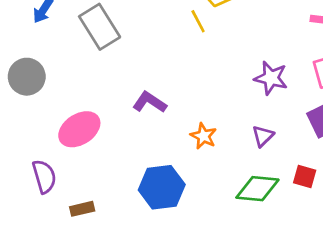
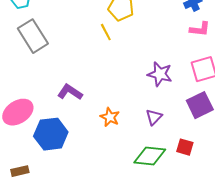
blue hexagon: (162, 187) -> (51, 134), moved

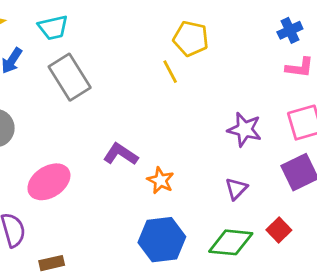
orange star: (110, 117) -> (160, 180), moved
blue hexagon: (51, 134) -> (162, 240), moved
red square: (185, 147) -> (279, 230), turned 30

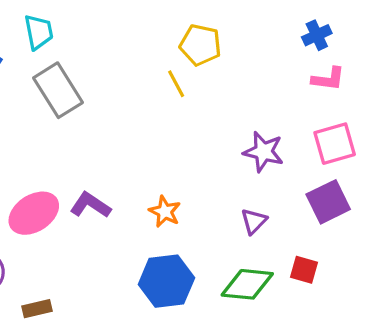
cyan trapezoid: (53, 28) -> (39, 32), turned -88
purple L-shape: (121, 154) -> (90, 205), moved
red square: (279, 230) -> (304, 270), turned -30

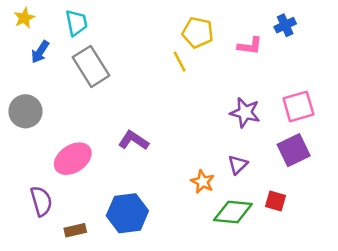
pink L-shape: (328, 79) -> (250, 46), moved
purple L-shape: (90, 205) -> (133, 140), moved
orange star: (165, 212) -> (203, 182), moved
blue hexagon: (166, 281) -> (127, 213), moved

